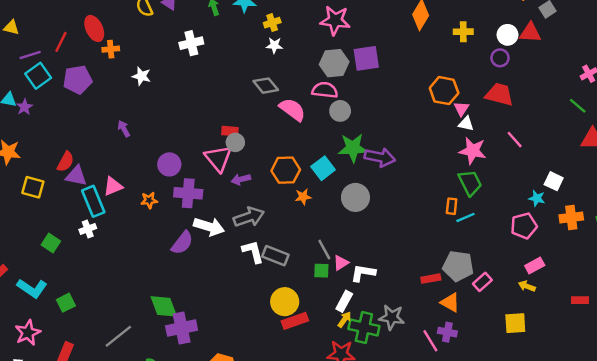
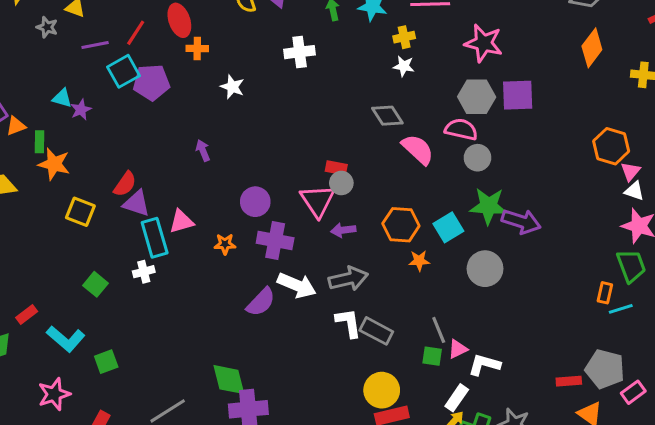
cyan square: (38, 76) -> (124, 71), moved

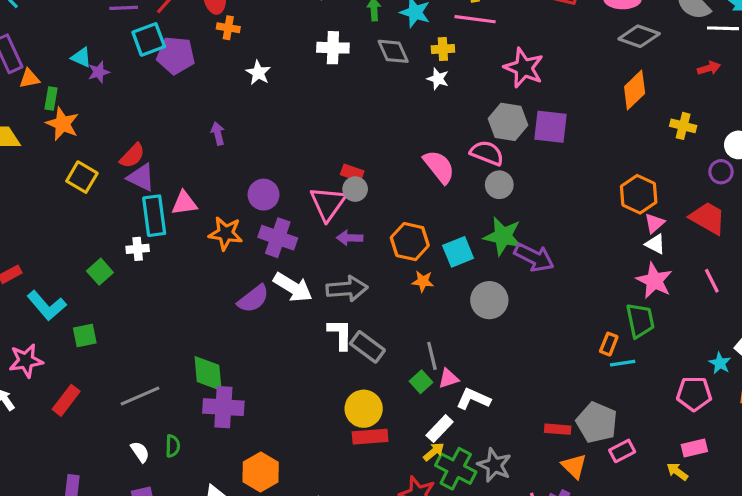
gray diamond: (387, 116) -> (393, 51), moved
orange star: (225, 244) -> (226, 233), size x1.5
green square: (95, 284) -> (100, 272), moved
green square: (432, 356) -> (421, 382), turned 30

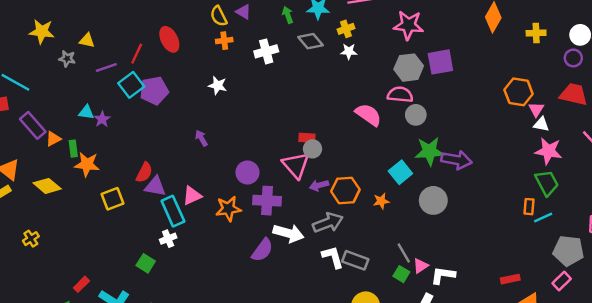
orange cross: (228, 28) -> (224, 41), moved
yellow square: (82, 177) -> (112, 199), turned -35
orange hexagon: (410, 242) -> (345, 190), moved
gray pentagon: (597, 422) -> (568, 251), moved

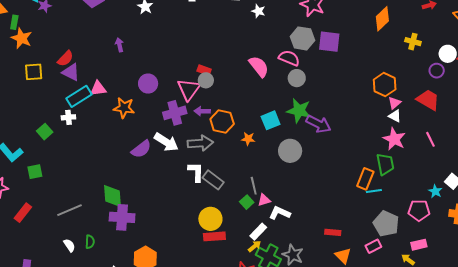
purple cross: (267, 201) -> (175, 113), moved, turned -35
orange rectangle: (529, 207) -> (365, 179), size x1.5
cyan rectangle: (173, 211) -> (79, 96), turned 65

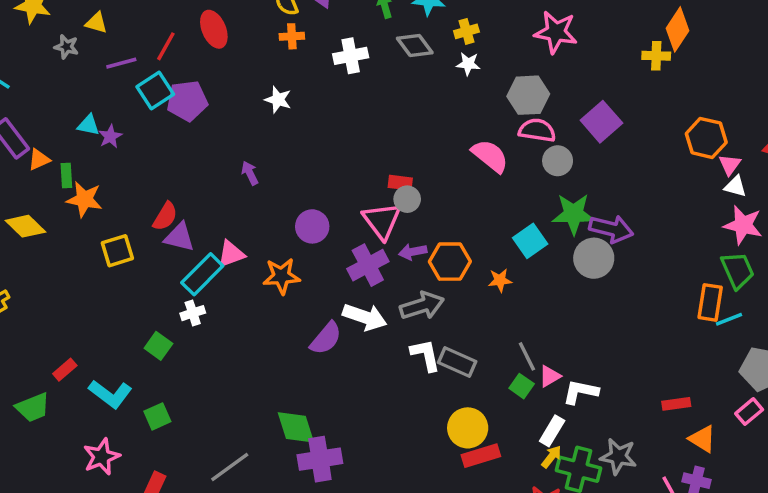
gray hexagon: (302, 38) -> (528, 95), moved
purple square: (329, 42) -> (601, 122), moved, turned -35
yellow cross: (413, 42) -> (656, 56), moved
gray circle: (290, 151) -> (594, 258), moved

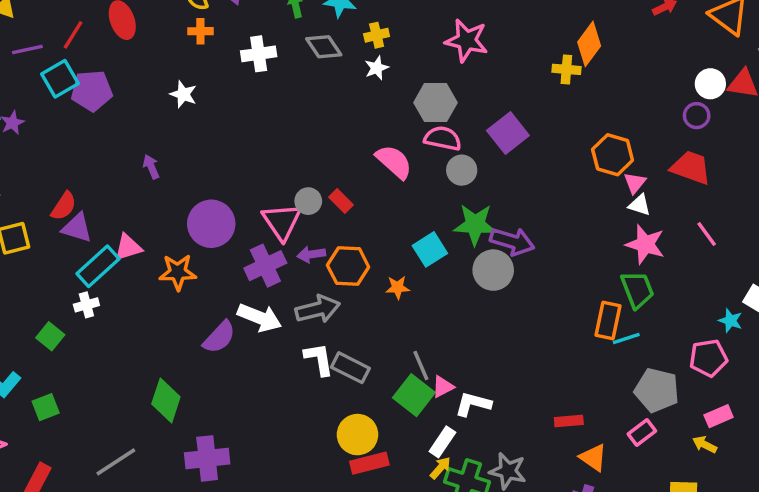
white star: (468, 64) -> (377, 68), turned -30
red rectangle: (400, 183) -> (341, 201), moved, turned 35
purple circle: (312, 226) -> (211, 224), size x1.4
green square: (522, 386) -> (414, 395), size x1.6
green diamond: (296, 427) -> (166, 400), moved, turned 33

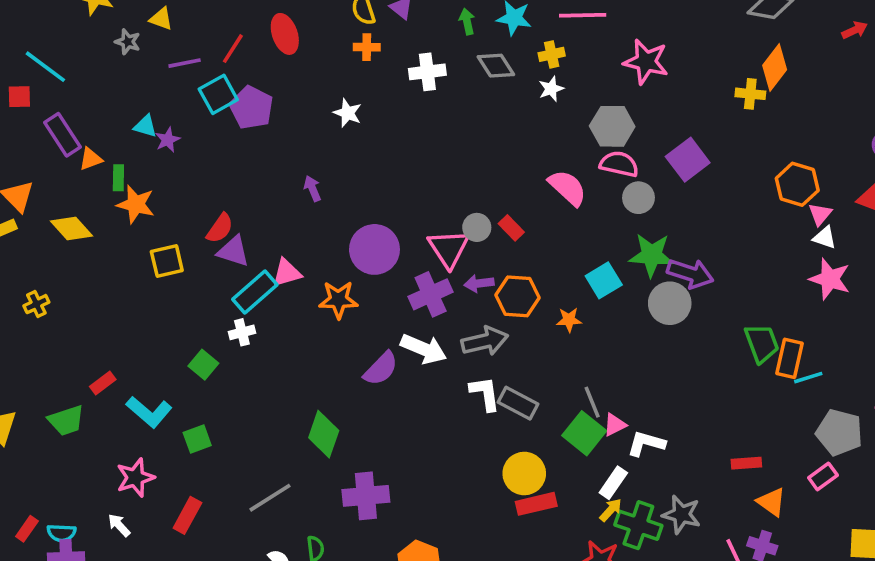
purple pentagon: (92, 91) -> (251, 108), turned 30
green trapezoid: (637, 290) -> (762, 343), moved

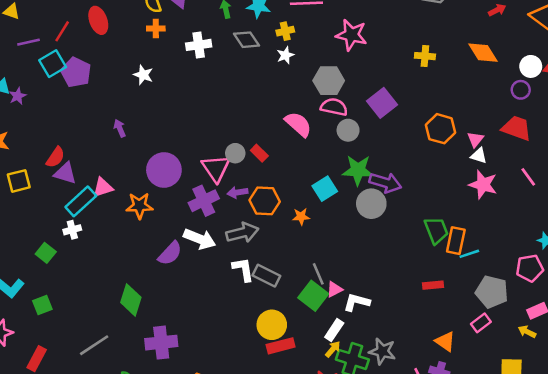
orange diamond: (775, 68) -> (483, 53), moved, turned -68
orange hexagon: (797, 184) -> (441, 129), moved
red rectangle: (746, 463) -> (433, 285), moved

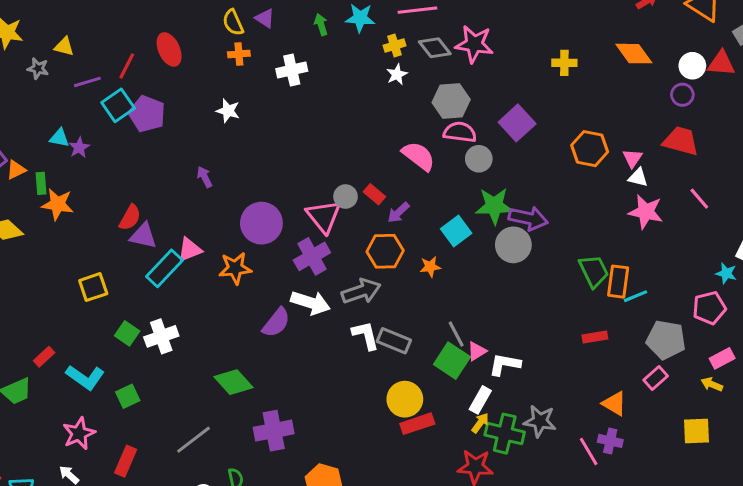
gray diamond: (246, 40) -> (435, 48), moved
yellow square: (19, 181) -> (93, 287), moved
purple arrow: (238, 192) -> (398, 213), moved, turned -30
white cross: (72, 230) -> (161, 336), moved, size x1.5
green diamond: (131, 300) -> (233, 382), turned -56

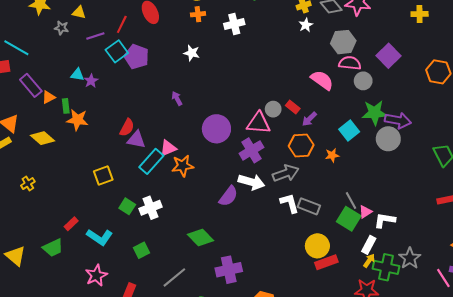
pink triangle: (324, 216) -> (259, 123), turned -45
orange star: (235, 268) -> (183, 166), moved
green square: (128, 396) -> (142, 250), moved
gray star: (540, 421) -> (410, 258), turned 30

